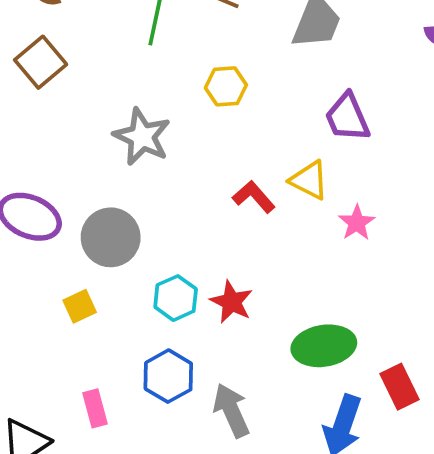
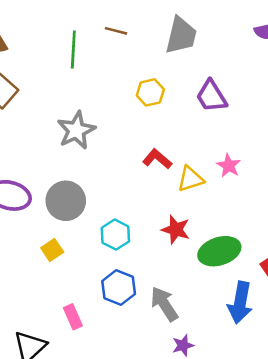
yellow hexagon: (226, 86) -> (150, 92), moved
gray star: (142, 137) -> (76, 130), turned 30
yellow triangle: (309, 180) -> (190, 179), moved, turned -36
red star: (231, 302) -> (176, 230), moved

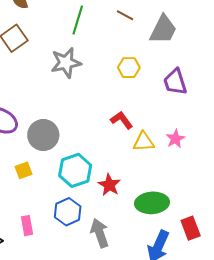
brown line: (116, 31) -> (125, 15), moved
gray star: (76, 130) -> (66, 63), moved
red star: (176, 230) -> (109, 185), moved
cyan hexagon: (115, 235) -> (75, 170), size x1.4

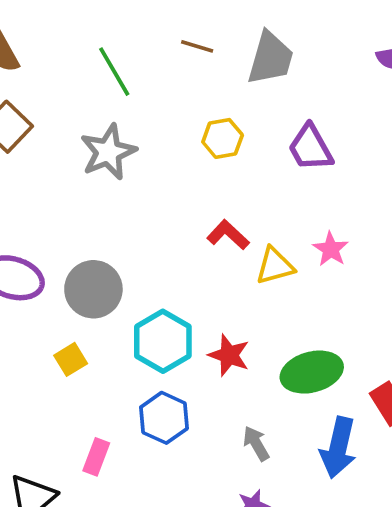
green line: (78, 20) -> (114, 72), turned -36
pink rectangle: (27, 226) -> (96, 457), turned 42
gray arrow: (100, 233) -> (256, 443), moved, size x0.7

